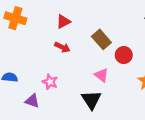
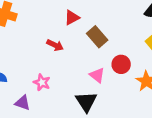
red triangle: (63, 22) -> (72, 18), moved
red circle: (124, 55) -> (121, 64), moved

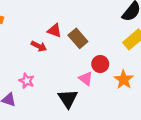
red triangle: (72, 18) -> (54, 31), moved, turned 48
pink triangle: (97, 75) -> (86, 79), moved

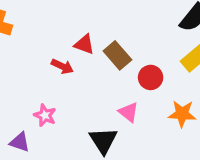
red circle: (100, 64) -> (151, 77), moved
orange star: (124, 80) -> (182, 114), turned -30

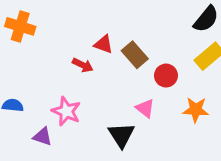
pink star: (45, 115) -> (66, 111), size x1.4

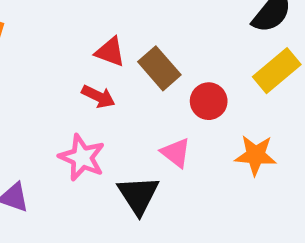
red arrow: (83, 65) -> (98, 96), moved
pink star: (66, 111) -> (82, 157), moved

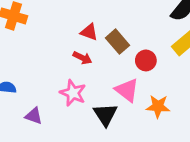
pink triangle: (176, 153) -> (127, 90), size x1.4
orange star: (256, 155) -> (158, 106), moved

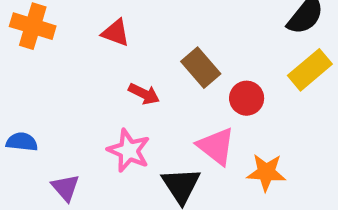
red triangle: (89, 32) -> (116, 33), moved
purple triangle: (34, 116) -> (65, 188), turned 30

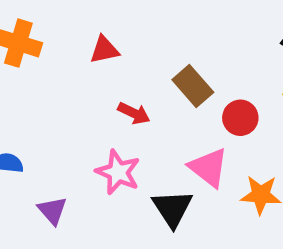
red triangle: (116, 33) -> (104, 50), turned -32

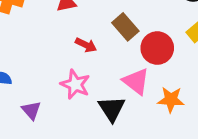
red circle: (240, 118) -> (157, 48), size x1.4

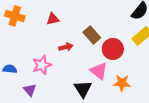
red arrow: (86, 45) -> (66, 47), turned -40
pink star: (75, 84) -> (42, 65), moved, turned 30

